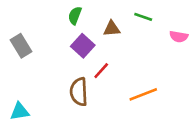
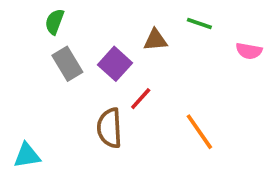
green semicircle: (75, 15) -> (55, 22), moved
gray rectangle: (21, 46) -> (67, 64), moved
orange line: (143, 94) -> (199, 132), turned 76

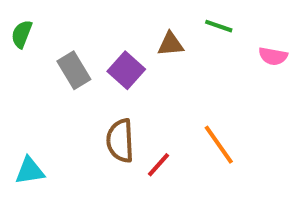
green semicircle: (55, 22) -> (22, 34), moved
red line: (141, 99) -> (158, 165), moved

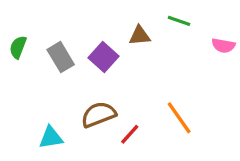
green semicircle: (22, 34) -> (18, 47), moved
brown semicircle: (120, 141) -> (99, 115), turned 72
cyan triangle: (30, 171) -> (51, 138), moved

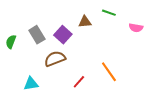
green semicircle: (18, 47) -> (11, 42), moved
brown semicircle: (99, 115) -> (55, 59), moved

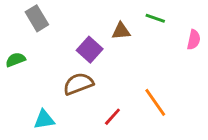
pink semicircle: (136, 28) -> (194, 40), turned -88
gray rectangle: (37, 35) -> (37, 18), moved
green semicircle: (11, 42) -> (16, 60), turned 48

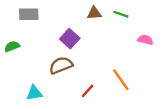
gray rectangle: (37, 18) -> (29, 14), turned -60
brown triangle: (121, 31) -> (94, 13), moved
pink semicircle: (194, 40) -> (145, 40), moved, turned -88

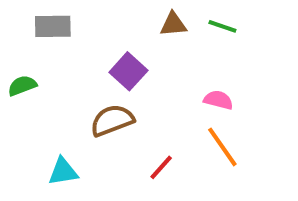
pink semicircle: (145, 40) -> (218, 100), moved

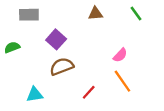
green line: (222, 26) -> (136, 14), moved, turned 35
purple square: (128, 71) -> (56, 39), moved
pink semicircle: (218, 100) -> (120, 55), turned 119

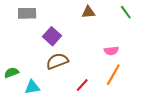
green semicircle: (12, 47) -> (11, 73), moved
pink semicircle: (120, 55) -> (111, 51), turned 40
orange line: (122, 81) -> (113, 75), turned 65

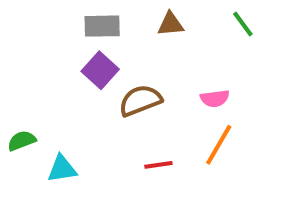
gray rectangle: (27, 13) -> (102, 26), moved
brown semicircle: (57, 61) -> (140, 100), moved
red line: (82, 85) -> (158, 165), turned 40

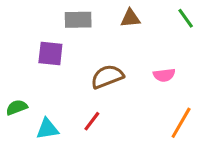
purple square: (100, 70) -> (50, 54), moved, turned -36
orange line: (219, 145) -> (181, 123), moved
red line: (158, 165) -> (92, 121), moved, turned -45

